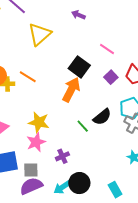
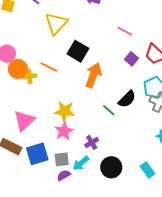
black square: (79, 67) -> (78, 51), moved
purple semicircle: (31, 186) -> (64, 175), size x0.6
cyan arrow: (62, 187) -> (81, 163), moved

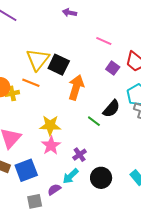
yellow triangle: (56, 23) -> (38, 60), moved
gray square: (62, 159) -> (35, 201), moved

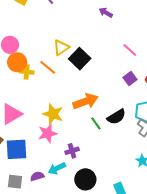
yellow triangle: (38, 60) -> (61, 47), size x0.7
orange arrow: (76, 87) -> (86, 101), moved, turned 35

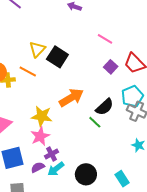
green line: (96, 123) -> (95, 122), moved
purple cross: (72, 151) -> (52, 154), moved
purple semicircle: (37, 176) -> (38, 167), moved

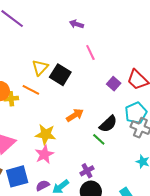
pink line: (105, 39) -> (90, 53), moved, turned 35
orange arrow: (71, 98) -> (75, 115), size x0.7
purple cross: (52, 154) -> (87, 171), moved

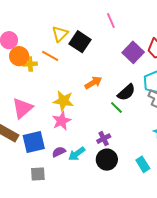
purple square: (114, 84) -> (133, 52), size x1.5

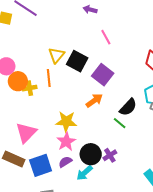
purple square: (133, 52) -> (103, 75), moved
orange line: (50, 56) -> (49, 78), turned 60
purple semicircle: (59, 152) -> (65, 162), moved
black circle: (107, 160) -> (91, 154), moved

